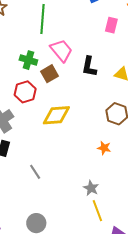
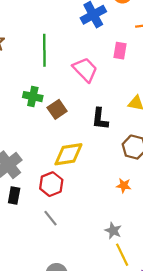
pink trapezoid: (61, 50) -> (85, 70), moved
black L-shape: (89, 67) -> (100, 119), moved
red hexagon: (25, 92) -> (51, 184), moved

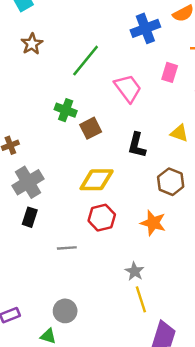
green line: (44, 50) -> (86, 61), turned 32
red hexagon: (51, 184) -> (102, 218), moved
orange star: (124, 186) -> (153, 223), size x1.5
gray line: (50, 218) -> (67, 248), turned -63

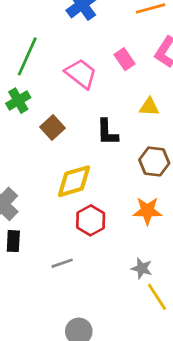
pink rectangle: (170, 72) -> (124, 59), moved, turned -36
green cross: (66, 110) -> (18, 101), moved, turned -35

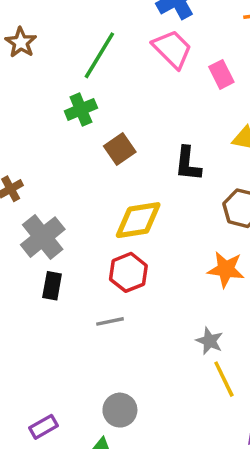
pink trapezoid: (81, 74) -> (172, 49), moved
red hexagon: (91, 220) -> (128, 272), moved

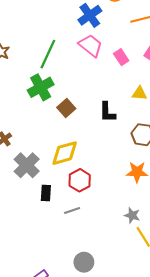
green cross: (81, 109) -> (41, 87), size x1.4
yellow diamond: (138, 220) -> (65, 153), moved
black rectangle: (52, 286) -> (46, 193), moved

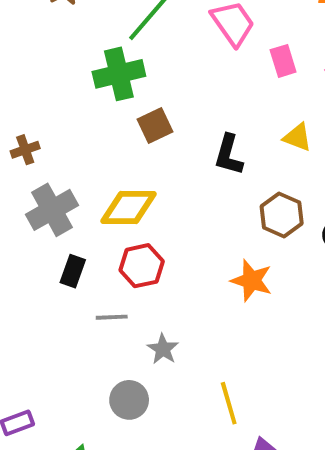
gray star: (132, 215) -> (163, 349), moved
gray circle: (84, 262) -> (129, 400), moved

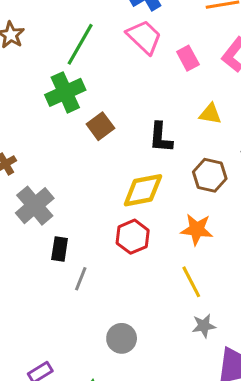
yellow diamond: (128, 208) -> (143, 190), moved
red hexagon: (142, 266) -> (133, 237), moved
gray line: (112, 317) -> (81, 279), moved, turned -55
gray star: (163, 349) -> (204, 326), moved, turned -30
yellow line: (229, 403) -> (191, 282), moved

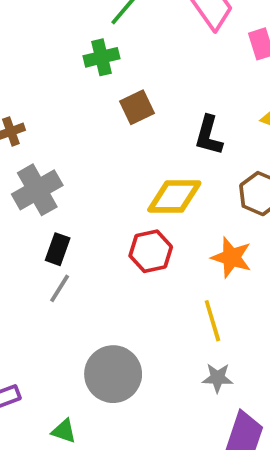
green cross: (65, 92) -> (102, 57), size x0.7
gray line: (81, 279) -> (60, 288), moved
gray circle: (122, 338) -> (113, 374), size x1.5

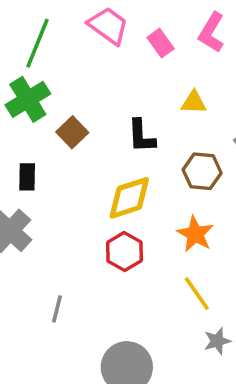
green cross: (102, 57) -> (28, 99), size x1.4
black rectangle: (58, 249) -> (27, 177), moved
orange star: (231, 257) -> (195, 234), turned 30

